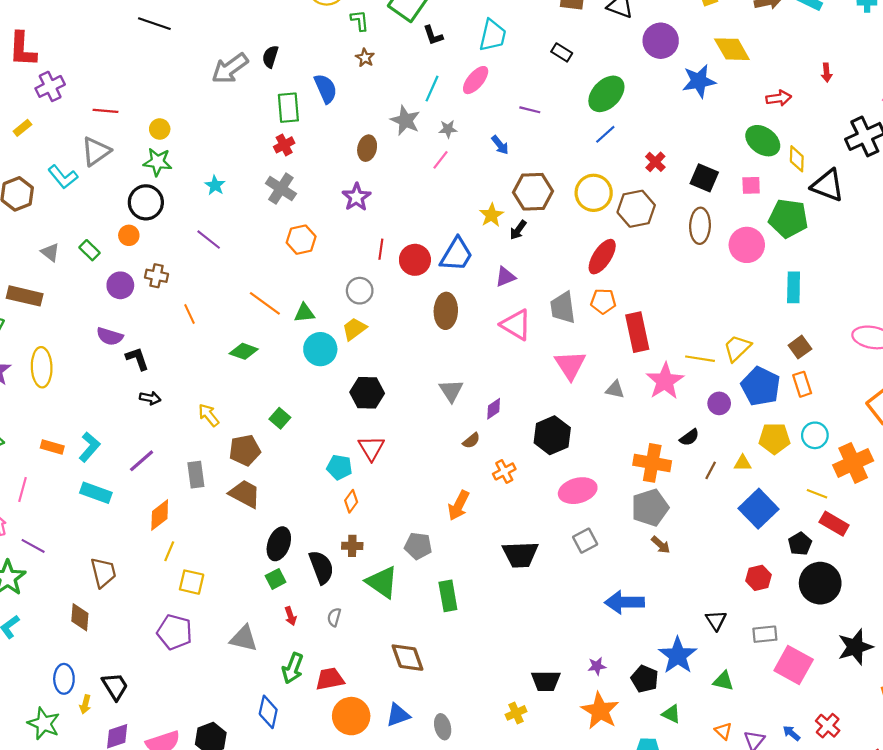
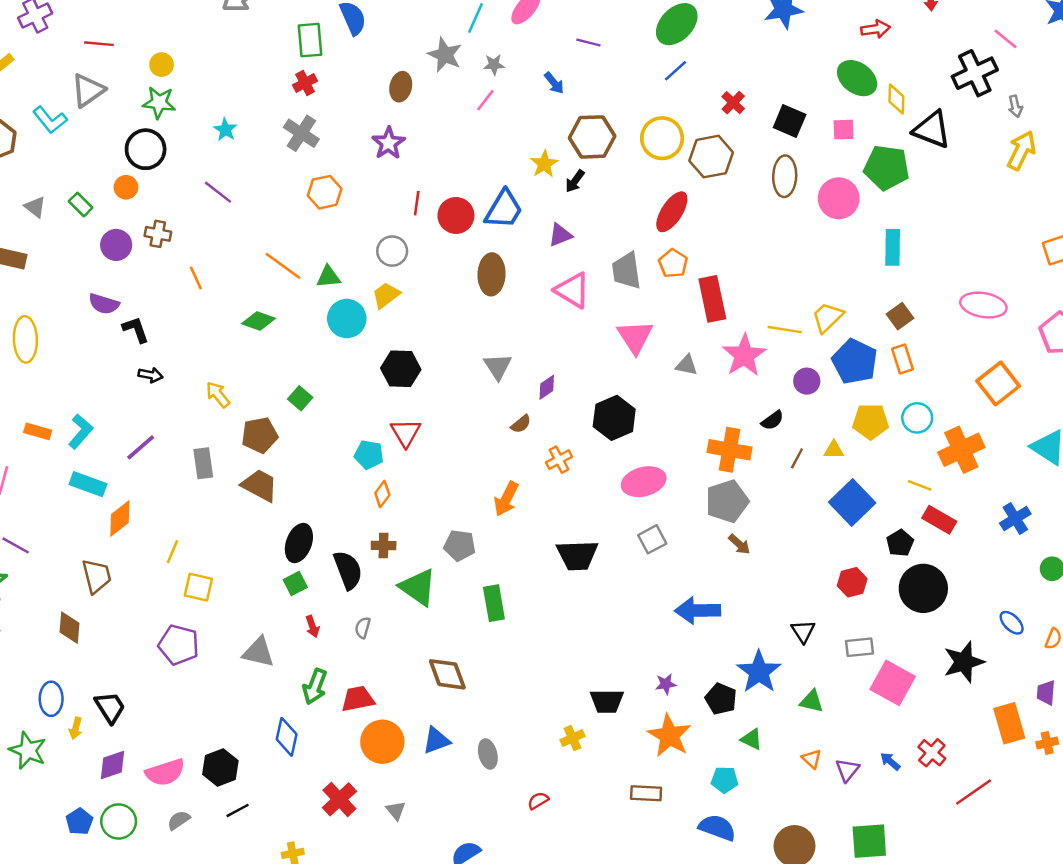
orange pentagon: (603, 301) -> (673, 263), turned 30
orange diamond: (160, 515) -> (120, 518), moved

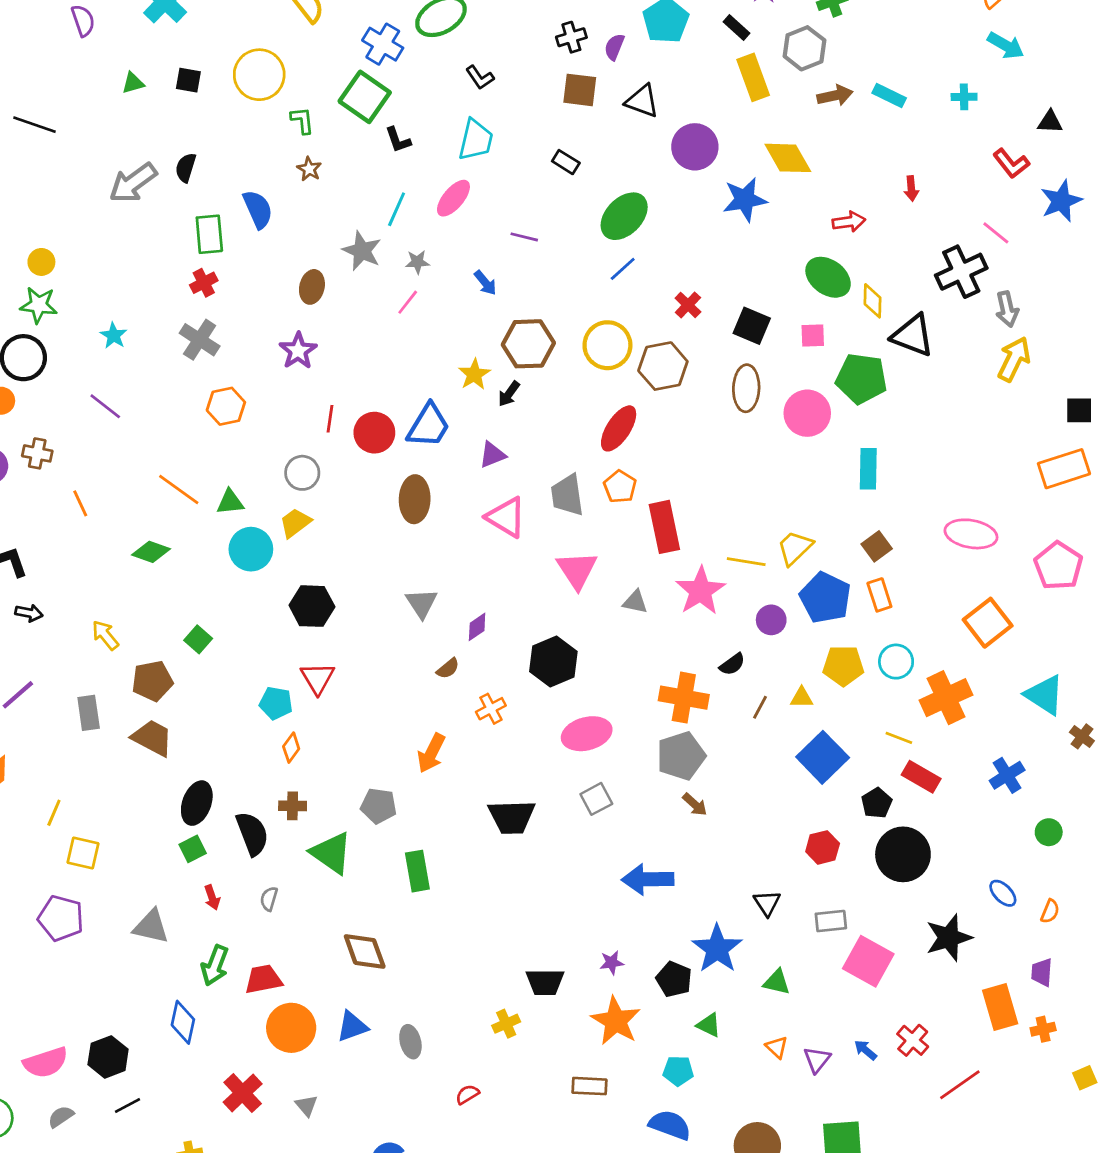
gray arrow: (1015, 106) -> (1007, 309), size x1.4

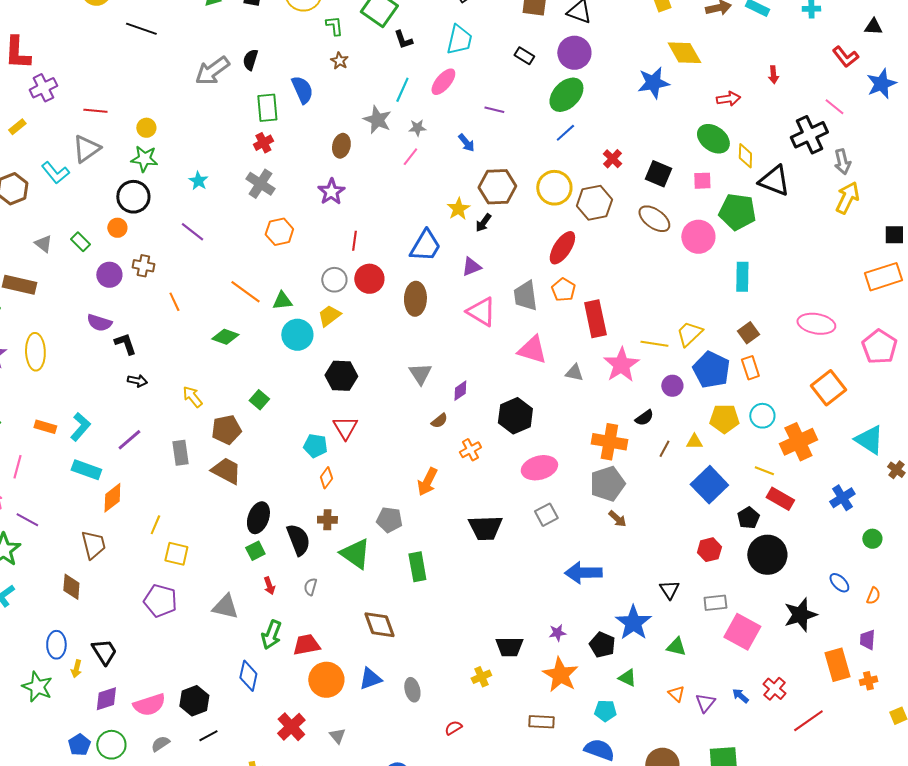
purple circle: (695, 147) -> (574, 53), moved
brown ellipse: (746, 388) -> (654, 219), turned -56
red circle: (374, 433) -> (369, 279), moved
pink triangle: (577, 570) -> (532, 350), turned -40

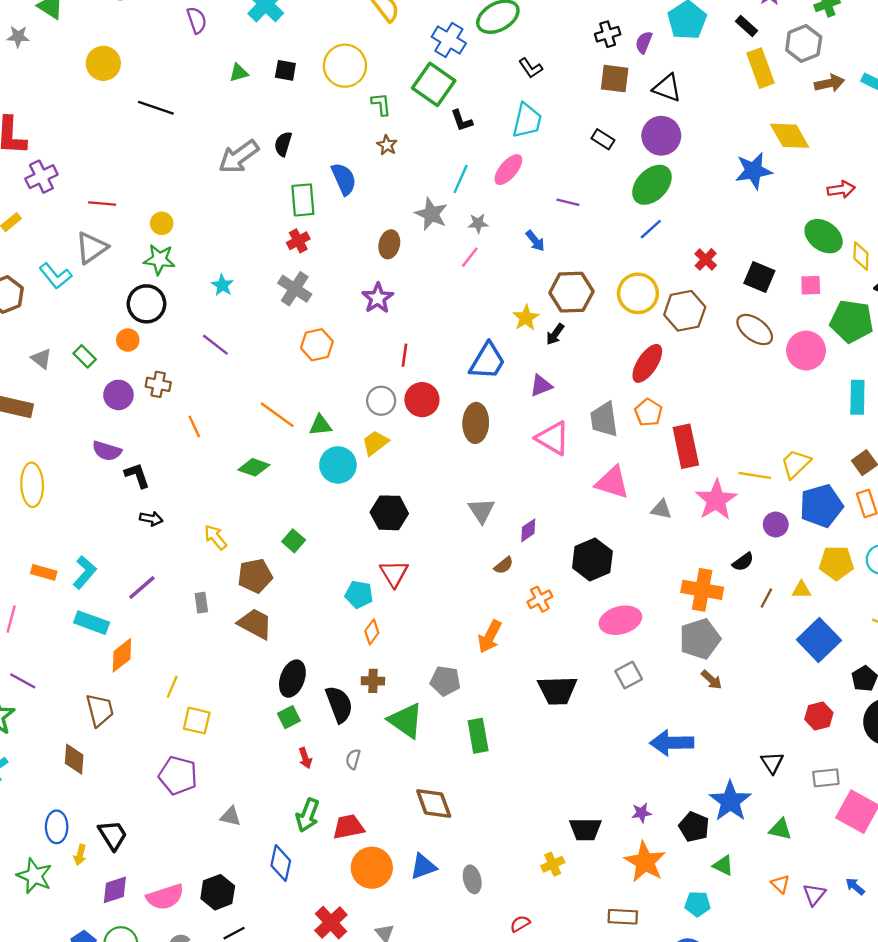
blue pentagon: (711, 370) -> (821, 506), turned 30
gray rectangle: (180, 453) -> (201, 603), size x0.7
gray triangle: (225, 607) -> (231, 816), moved, size x0.7

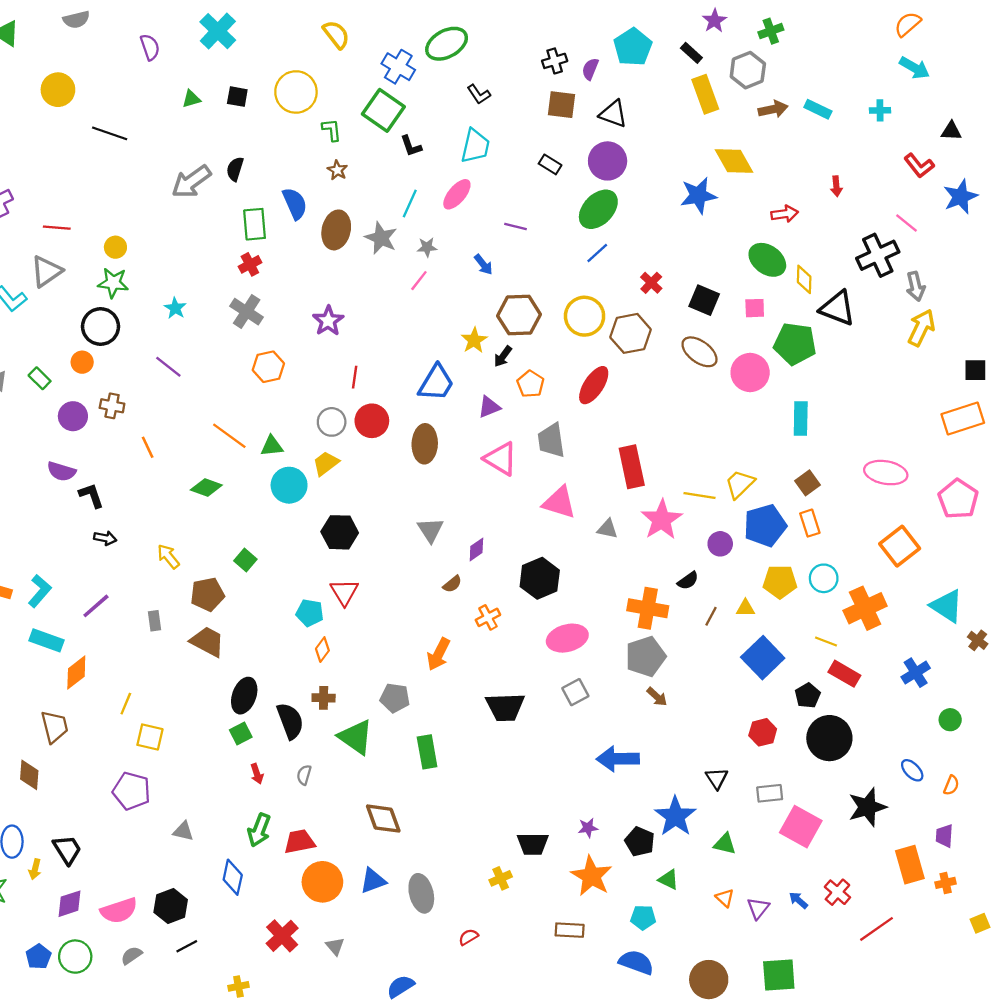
brown ellipse: (389, 244) -> (336, 230), moved, size x1.4
orange pentagon: (648, 412) -> (530, 384), moved
gray ellipse: (472, 879) -> (421, 893), size x1.4

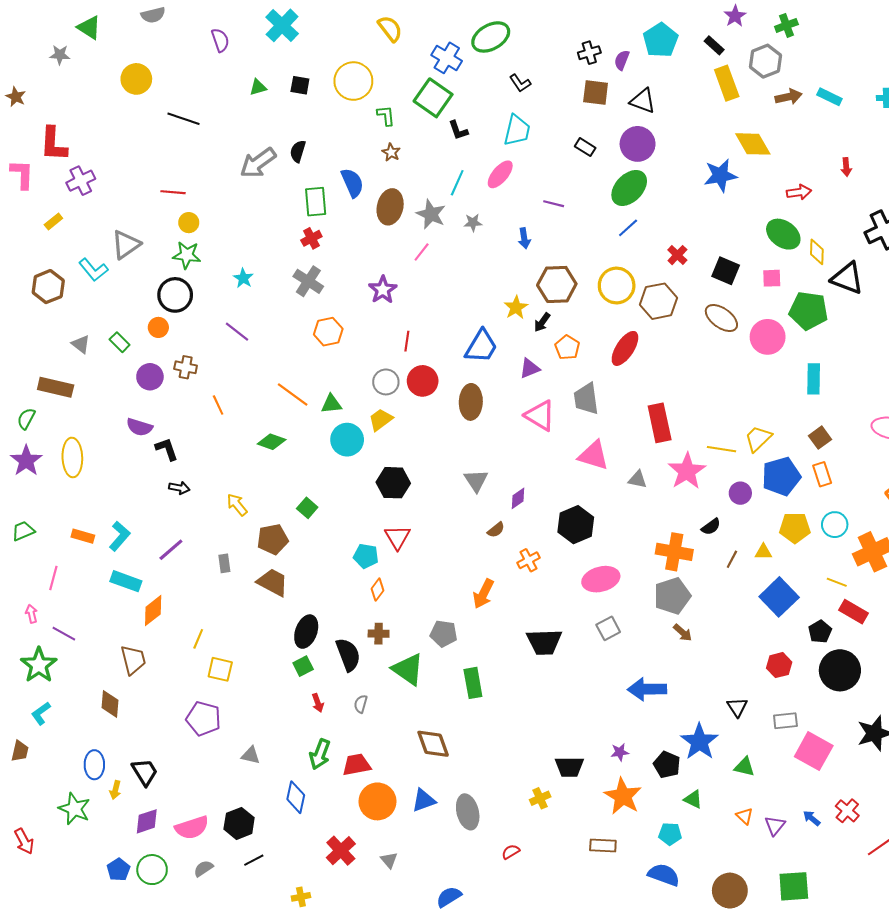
red line: (57, 228) -> (173, 192), moved
blue arrow: (483, 264) -> (524, 238), turned 30
pink line: (419, 281) -> (422, 252), moved

